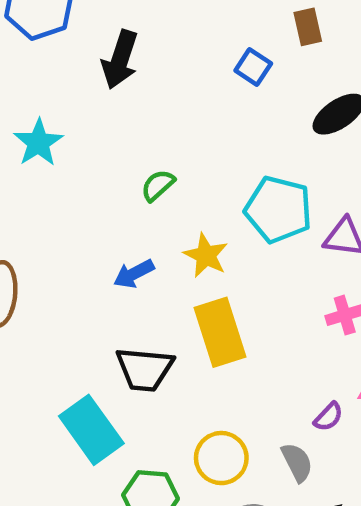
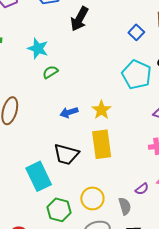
cyan star: (38, 143) -> (38, 48), turned -30
green semicircle: (158, 185) -> (50, 72), moved
cyan pentagon: (278, 210) -> (137, 75), moved

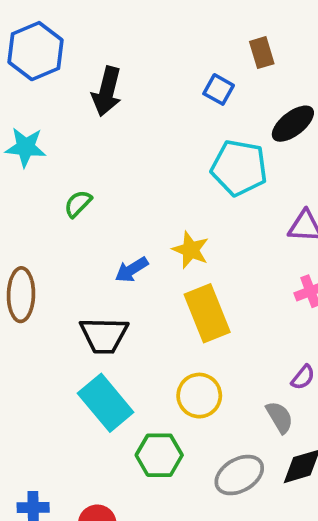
cyan star: (38, 48) -> (26, 147), moved
black trapezoid: (66, 154) -> (104, 335), moved
yellow circle: (92, 198) -> (199, 396), moved

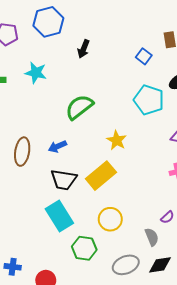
black arrow: (107, 91) -> (84, 49), size x0.7
green semicircle: (78, 204) -> (79, 107), moved, size x1.8
blue arrow: (132, 270) -> (57, 146), moved
yellow rectangle: (207, 313) -> (101, 176), moved, turned 64

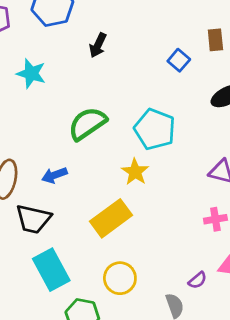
cyan pentagon: (149, 100) -> (155, 129), moved
black trapezoid: (64, 180) -> (33, 219), moved

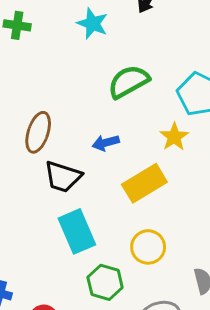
cyan star: (31, 73) -> (93, 24), moved
blue arrow: (54, 175) -> (106, 143), moved

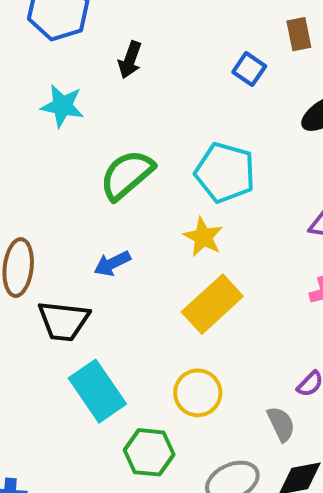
yellow rectangle: (144, 183) -> (212, 304), moved

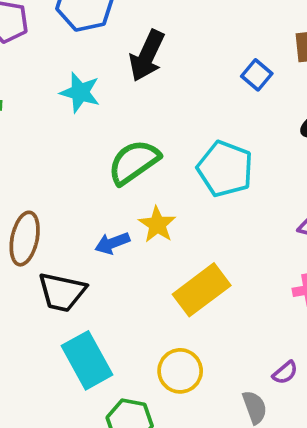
black arrow: (130, 60) -> (147, 56), size x1.5
yellow star: (203, 237) -> (157, 224), moved

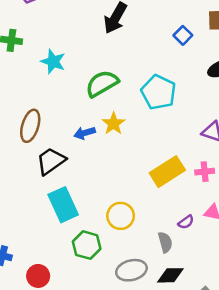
cyan star: (80, 92) -> (53, 62), moved
yellow rectangle: (202, 290) -> (167, 172), moved
black trapezoid: (62, 292) -> (51, 161), turned 128

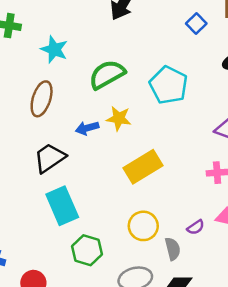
yellow star: (114, 124) -> (119, 118), turned -30
brown ellipse: (30, 126) -> (42, 99), moved
yellow rectangle: (167, 172) -> (143, 167), moved
yellow circle: (121, 216) -> (143, 226), moved

